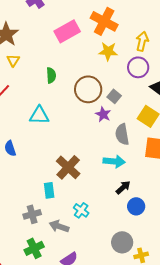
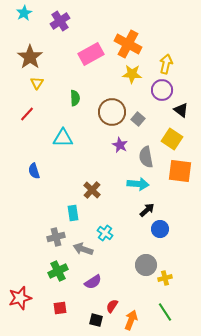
purple star: (103, 114) -> (120, 145), moved
brown cross: (68, 167) -> (92, 190), size x0.7

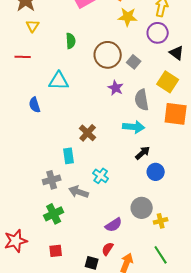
red line: (27, 114) -> (23, 57), turned 49
blue semicircle: (34, 171) -> (35, 105), moved
purple semicircle: (93, 282) -> (114, 225), moved

